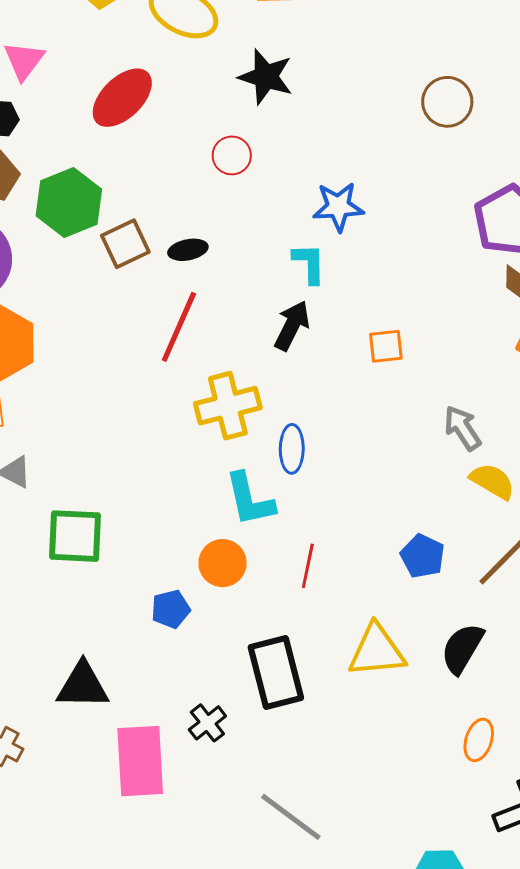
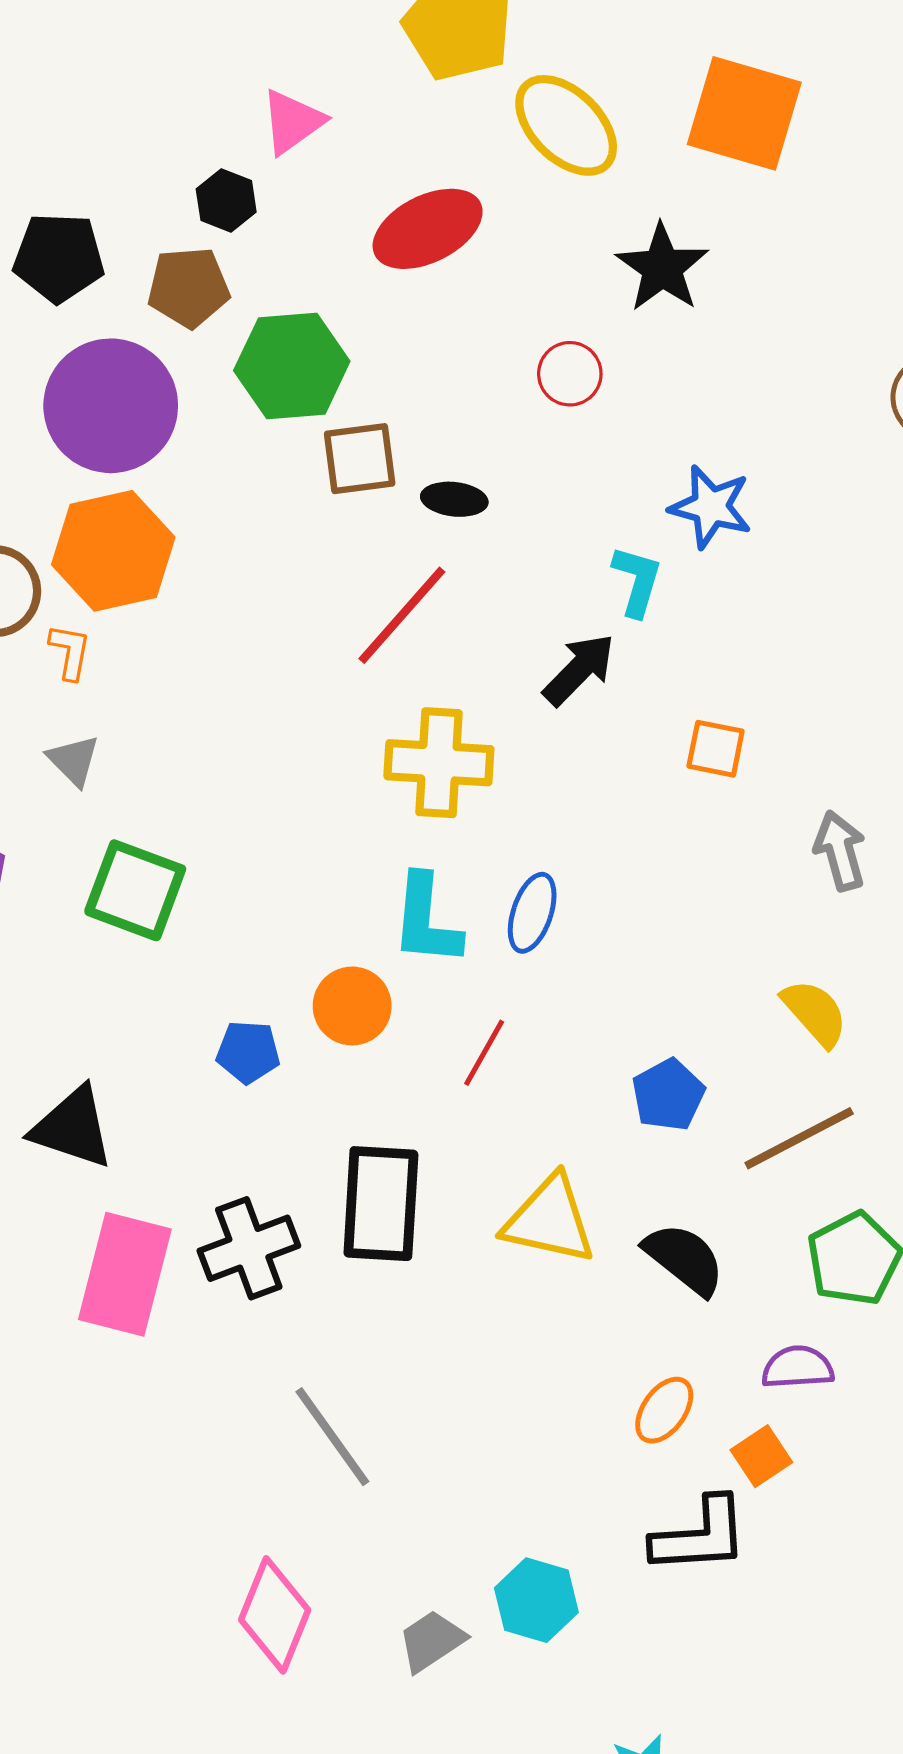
gray arrow: (463, 428) -> (840, 851), moved
blue ellipse: (292, 449) -> (532, 913), moved
black semicircle: (462, 648) -> (684, 1259), turned 80
black cross: (207, 723) -> (249, 1248), size x1.5

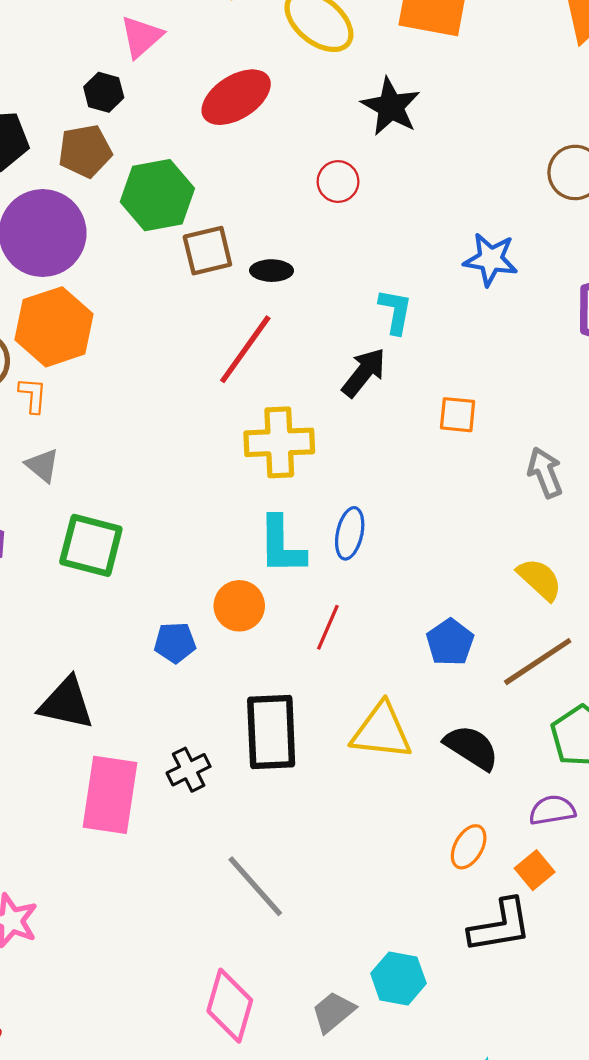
blue star: (711, 507) -> (491, 259), moved
black cross: (249, 1248) -> (189, 770), size x0.7

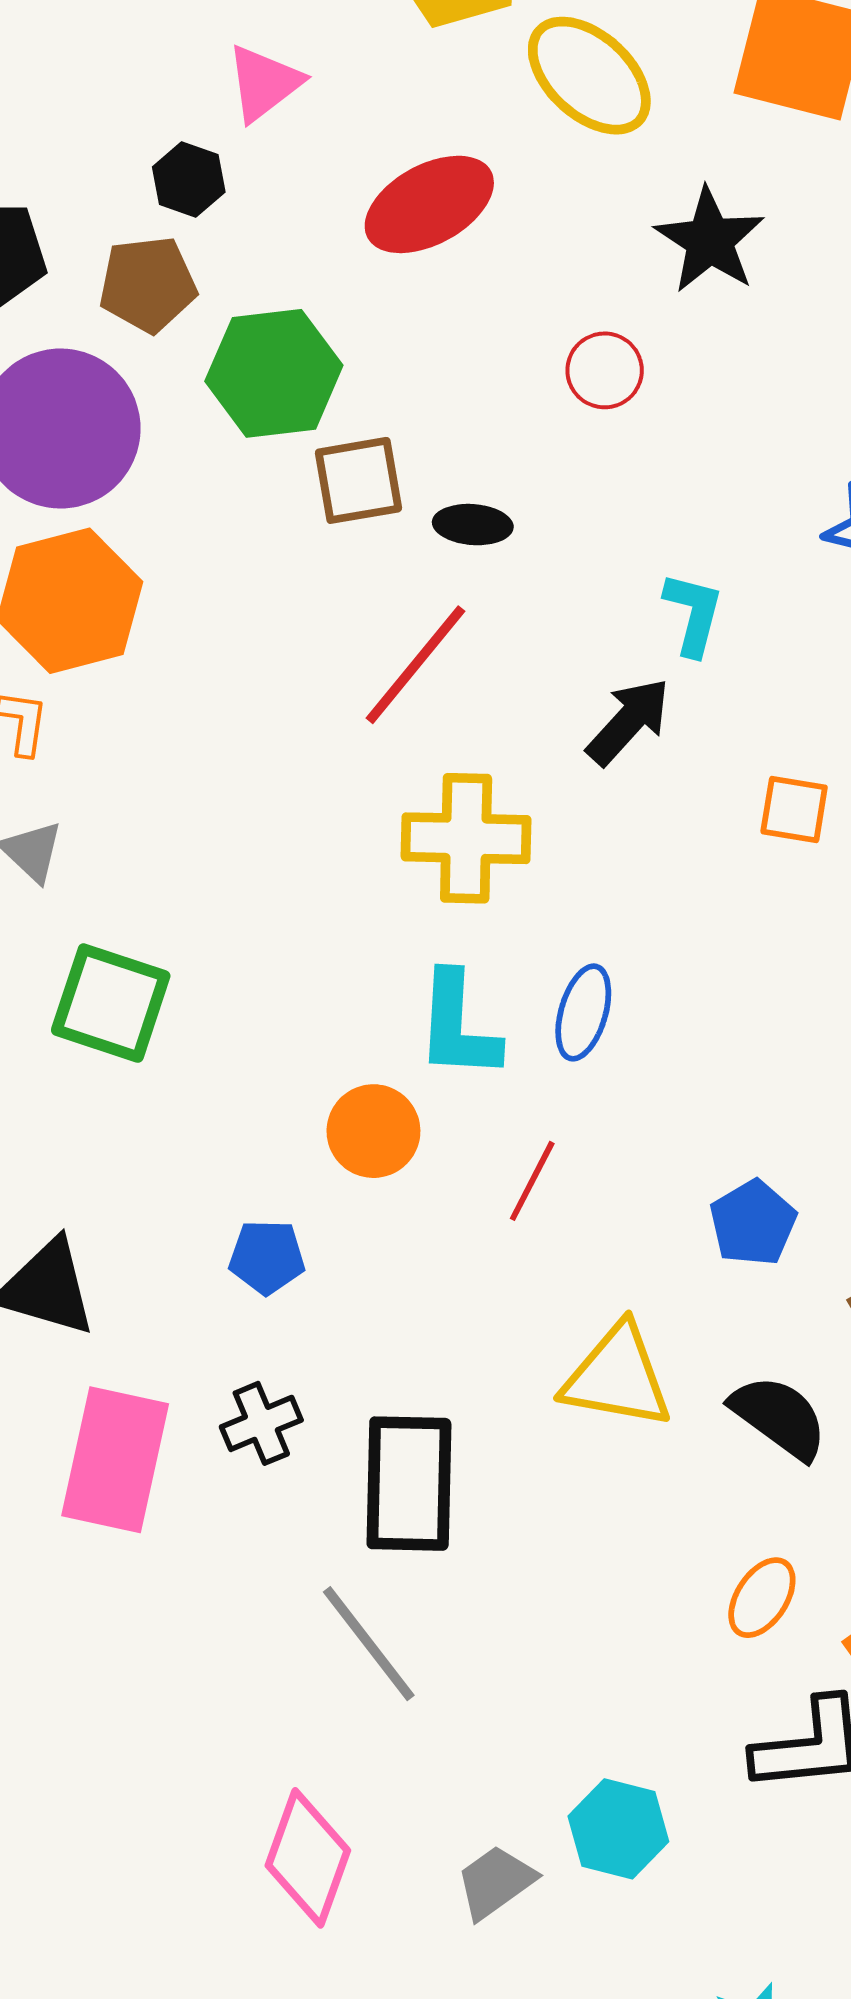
blue pentagon: (175, 643) -> (267, 1257), moved
black rectangle: (271, 732) -> (409, 1484), moved

